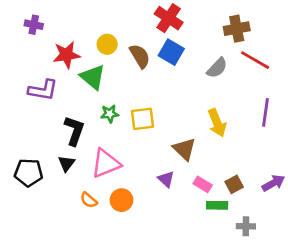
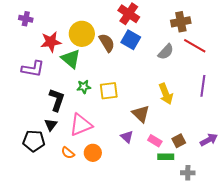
yellow circle: (107, 44) -> (82, 34), size x1.6
black pentagon: (29, 173) -> (34, 141), moved

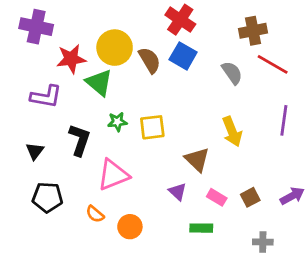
purple cross: (26, 19) -> (36, 27), size x1.6
gray semicircle: (166, 52) -> (232, 73), turned -78
black triangle: (51, 125) -> (35, 151), moved
orange circle: (93, 153) -> (130, 227), moved
green rectangle: (166, 157) -> (201, 228), moved

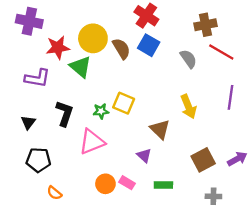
green star: (117, 122) -> (101, 111), moved
yellow square: (152, 127) -> (124, 103), turned 30
pink rectangle: (217, 197) -> (127, 183), moved
brown square: (250, 197) -> (203, 160), size x1.5
orange semicircle: (95, 214) -> (54, 193), moved

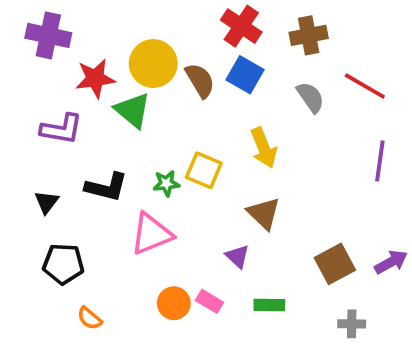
brown cross: (205, 25) -> (309, 35), moved
yellow arrow: (188, 107) -> (264, 148), moved
black L-shape: (65, 113) -> (106, 187), turned 85

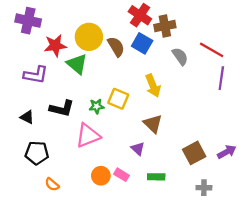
brown cross: (309, 35) -> (165, 26), moved
purple line: (380, 161) -> (221, 78), moved
black triangle: (46, 202) -> (27, 117), turned -40

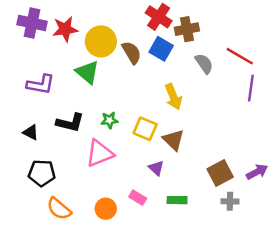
red star: (55, 46) -> (65, 29), moved
yellow square: (118, 99) -> (145, 129), moved
orange circle: (101, 176) -> (106, 209), moved
orange semicircle: (52, 184) -> (59, 209), size x1.5
gray cross: (204, 188) -> (230, 201), moved

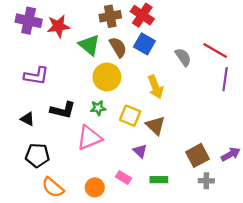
brown cross: (187, 29) -> (110, 16), moved
yellow circle: (101, 41) -> (107, 77), moved
green triangle: (87, 72) -> (89, 45), moved

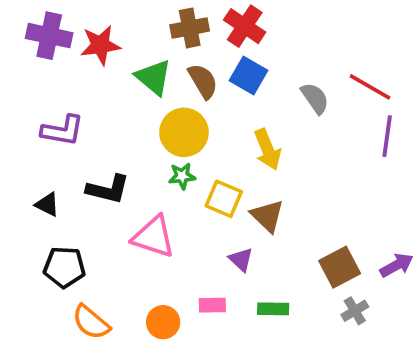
green star: (98, 108) -> (182, 176), moved
pink triangle: (89, 138) -> (154, 237), turned 40
pink rectangle: (123, 177) -> (212, 305), turned -32
gray cross: (206, 181) -> (355, 311), turned -32

